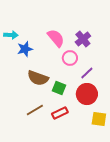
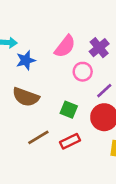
pink semicircle: (56, 38) -> (65, 46), turned 78
brown semicircle: (38, 78) -> (26, 97), moved

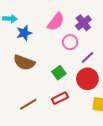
green square: (69, 110) -> (59, 73), turned 32
brown line: (38, 137) -> (28, 104), moved

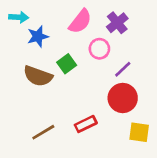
green square: (59, 73) -> (67, 64), moved

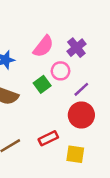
green square: (67, 64) -> (42, 84), moved
yellow square: (139, 132) -> (75, 154), moved

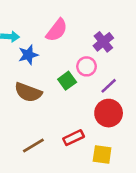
pink semicircle: (43, 46) -> (57, 30), moved

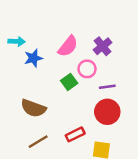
pink semicircle: (57, 30) -> (68, 46), moved
purple line: (109, 86) -> (107, 87), turned 35
brown semicircle: (28, 92) -> (33, 108), moved

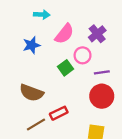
cyan arrow: (17, 41) -> (42, 15), moved
red rectangle: (75, 134) -> (59, 113), moved

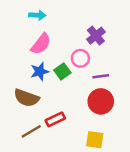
pink semicircle: (64, 34) -> (41, 44), moved
blue star: (32, 45) -> (40, 71), moved

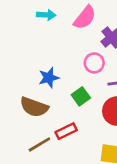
pink semicircle: (41, 44) -> (85, 18), moved
green square: (62, 71) -> (81, 96), moved

